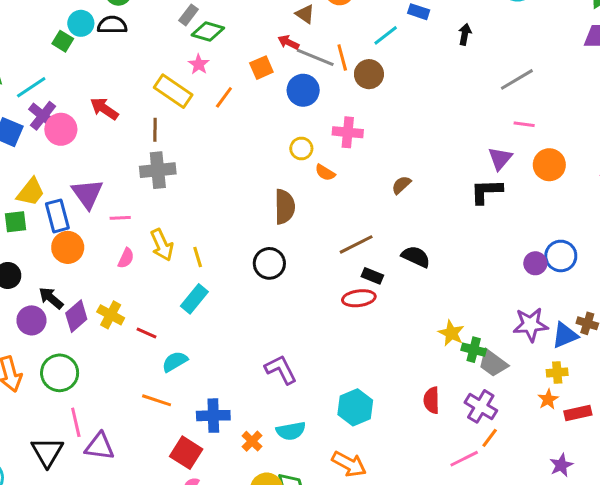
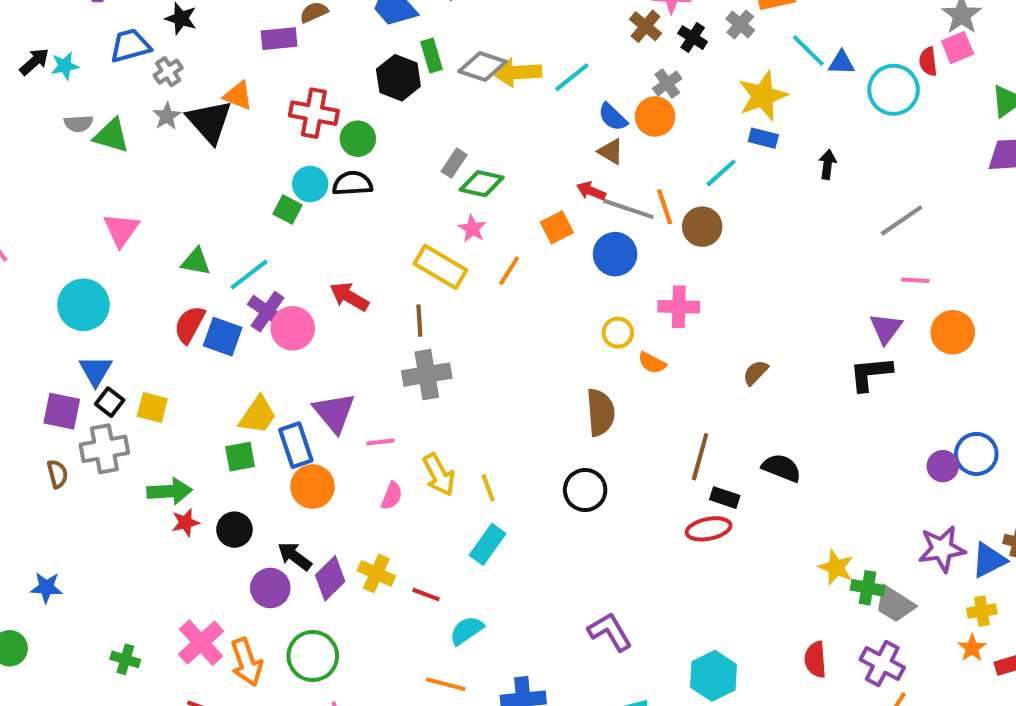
brown line: (356, 244) -> (700, 457), turned -44

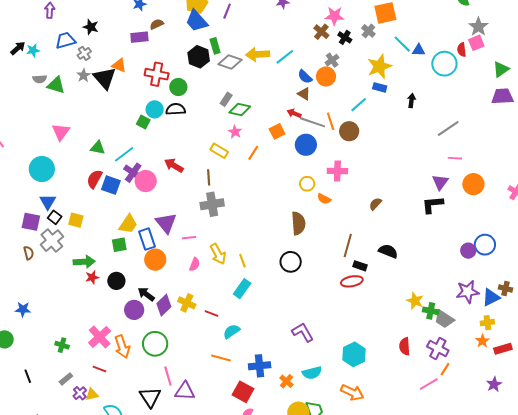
gray diamond: (483, 67) -> (230, 62), moved
yellow rectangle: (440, 267) -> (219, 151), size x0.7
gray cross: (104, 449) -> (52, 241), turned -30

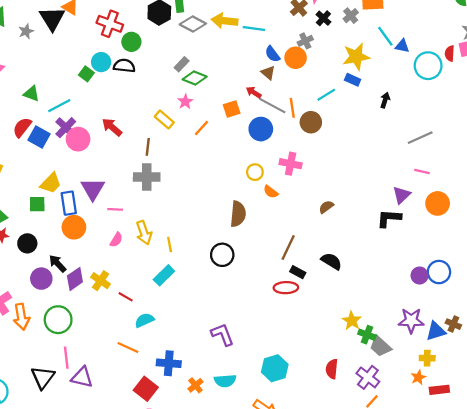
cyan line: (285, 57) -> (254, 28), turned 36
gray star: (84, 75) -> (26, 31), moved

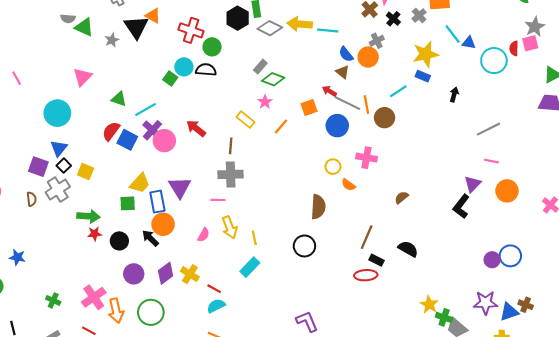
pink line: (115, 209) -> (218, 200), moved
black L-shape: (389, 218) -> (461, 206), turned -55
black arrow: (58, 264) -> (150, 238), moved
cyan semicircle: (144, 320) -> (216, 306), moved

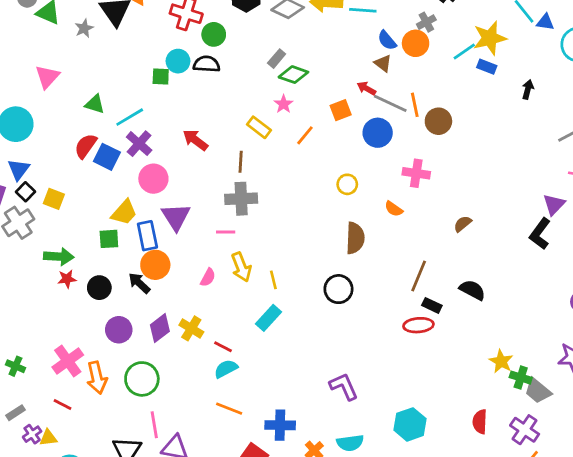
green square: (170, 79) -> (161, 76), turned -32
cyan line: (398, 91) -> (464, 52), moved
pink circle: (164, 141) -> (153, 179), moved
yellow circle: (333, 167) -> (347, 184), moved

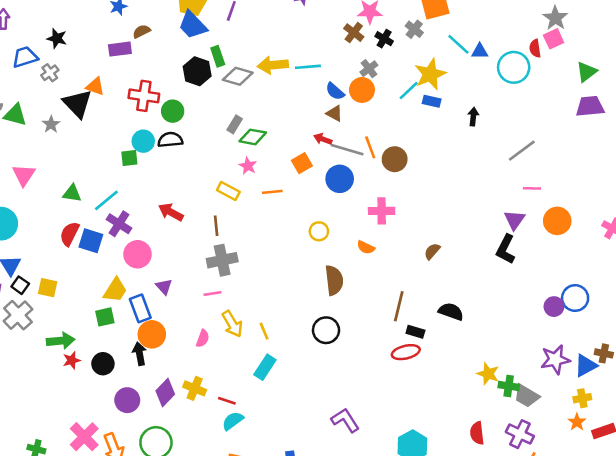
orange line: (305, 135) -> (272, 192), turned 54
purple triangle: (176, 217) -> (164, 287), size x0.6
black arrow: (139, 283) -> (139, 354), turned 45

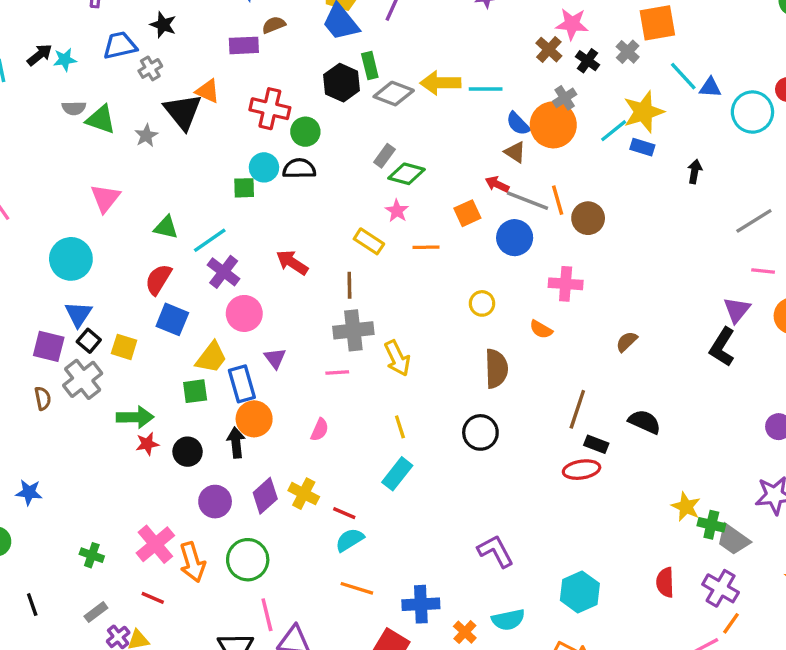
orange circle: (362, 90) -> (553, 125), size x1.4
blue square: (91, 241) -> (172, 319), moved
yellow arrow: (232, 324) -> (397, 358), moved

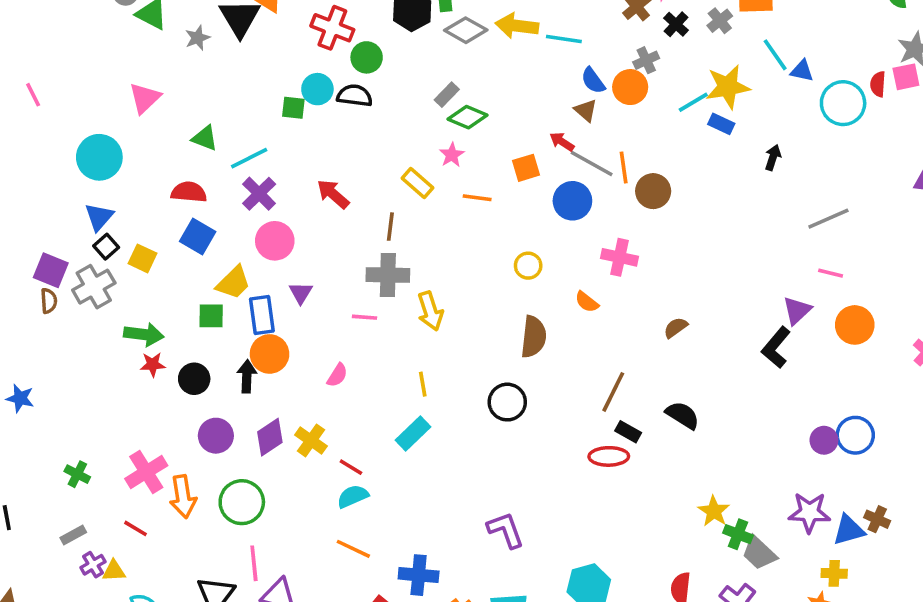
orange circle: (553, 125) -> (630, 87), size x0.7
red semicircle: (158, 279) -> (189, 192), turned 56
purple square: (49, 346) -> (51, 270), moved

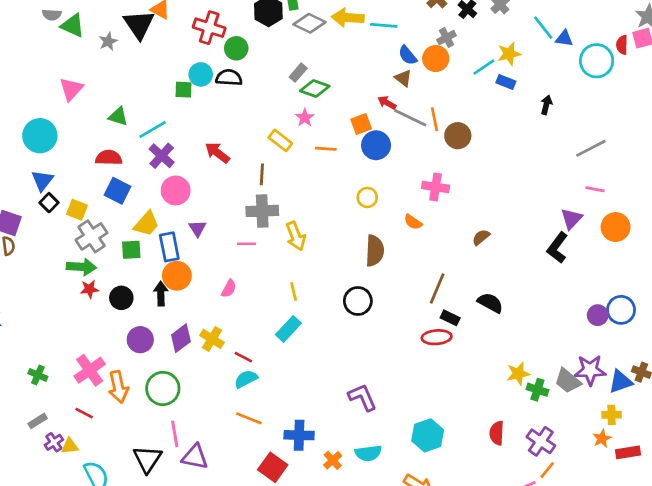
yellow star: (728, 87) -> (509, 54), size x0.7
blue circle: (572, 201) -> (376, 145), moved
gray cross: (94, 287) -> (91, 236), moved
yellow star: (714, 511) -> (518, 374), turned 30
gray trapezoid: (759, 553) -> (568, 381), moved

